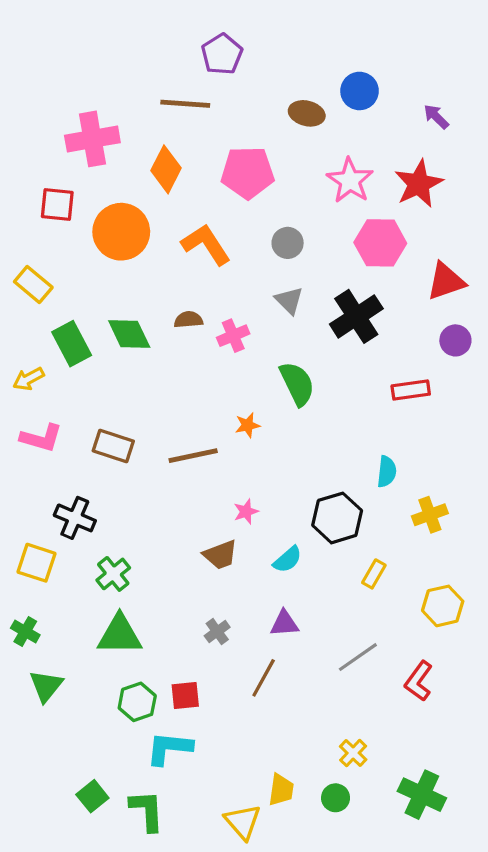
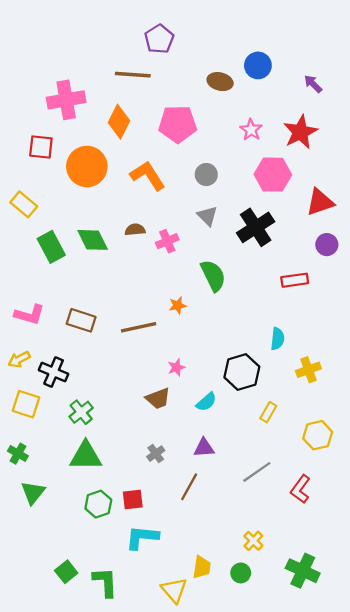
pink star: (350, 181) -> (251, 130), size x0.7
yellow arrow: (28, 379) -> (19, 359), moved
cyan L-shape: (169, 748) -> (142, 537), moved

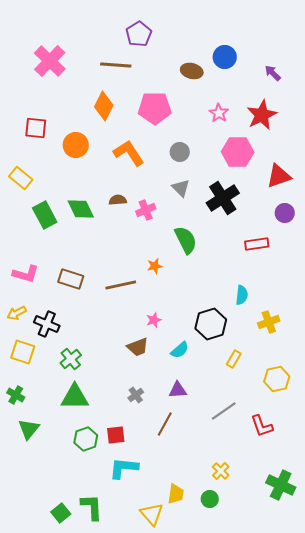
pink cross: (66, 100) -> (50, 61), moved, turned -36
orange circle: (87, 166) -> (76, 145), size x0.7
red L-shape: (300, 489) -> (262, 426), turned -55
green cross: (303, 571) -> (281, 485), moved
green square: (66, 572) -> (61, 513), moved

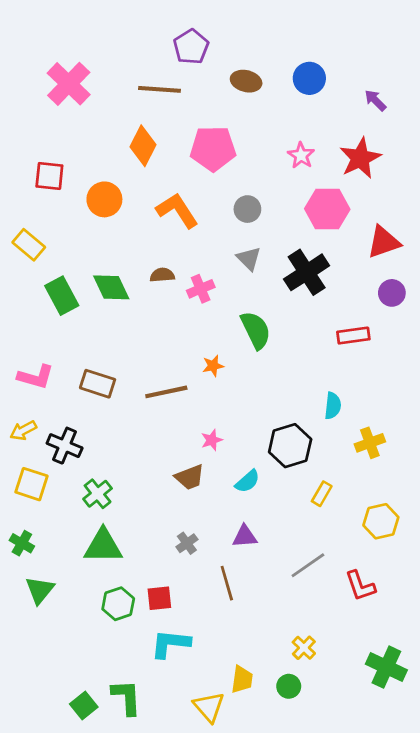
brown ellipse: (192, 71) -> (246, 81), moved
brown line: (165, 424) -> (227, 583), turned -45

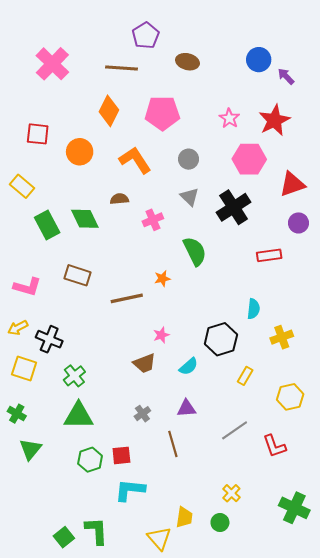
blue circle: (309, 78) -> (259, 60), moved
brown semicircle: (162, 275) -> (119, 199), moved
brown rectangle: (98, 384) -> (78, 275), moved

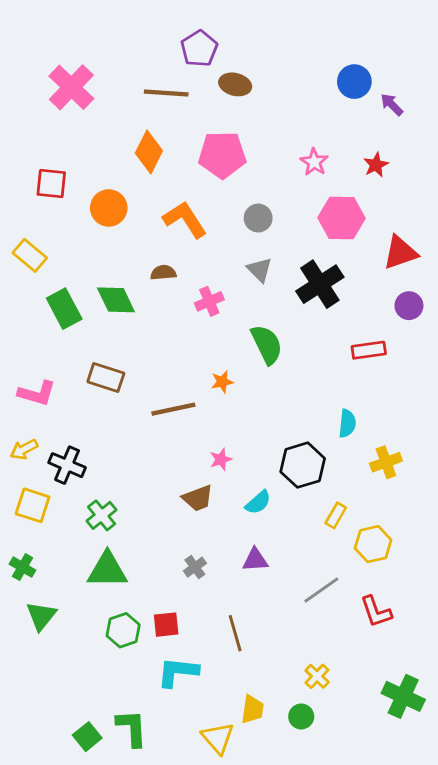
brown ellipse: (187, 62) -> (235, 84), moved
red star: (274, 120) -> (376, 165), size x0.6
yellow hexagon: (290, 397) -> (373, 544), moved
brown line: (173, 444) -> (235, 633), moved

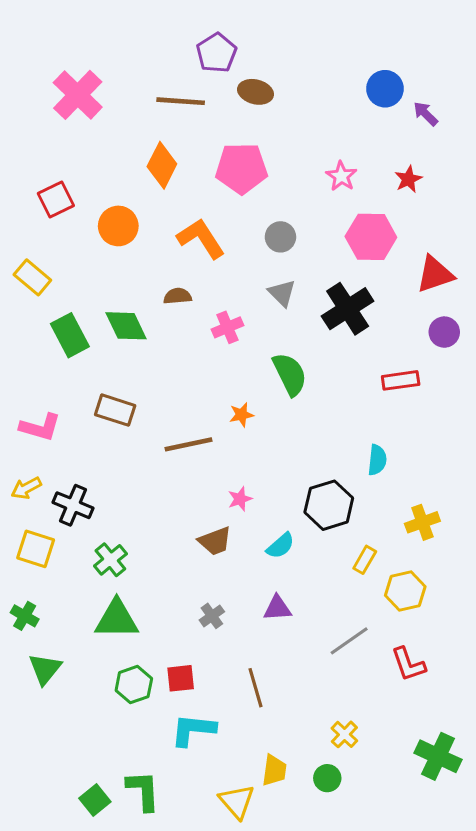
red square: (51, 184) -> (56, 199), turned -32
yellow cross: (386, 462) -> (422, 522), moved

